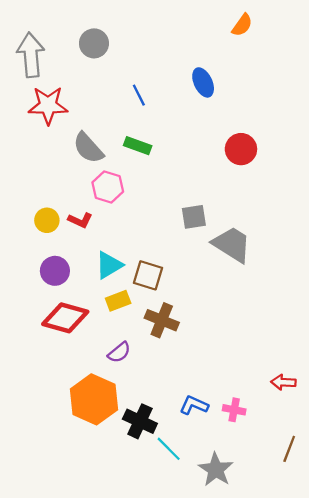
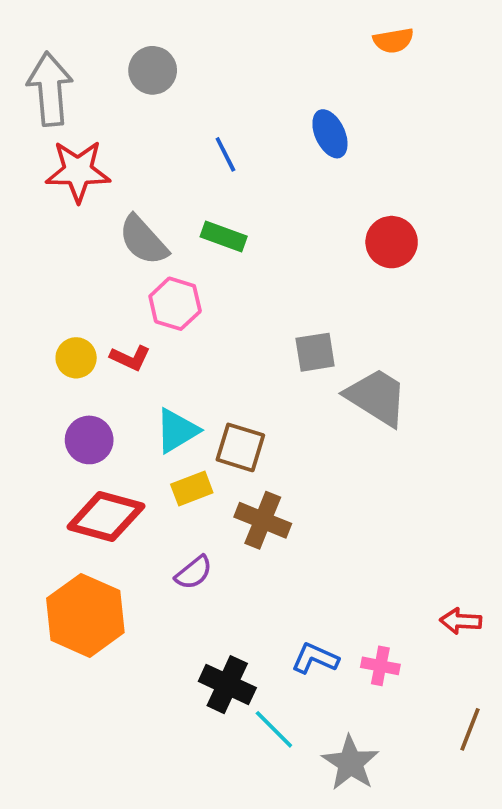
orange semicircle: (242, 25) -> (393, 40), turned 45
orange hexagon: (94, 399) -> (85, 615), moved

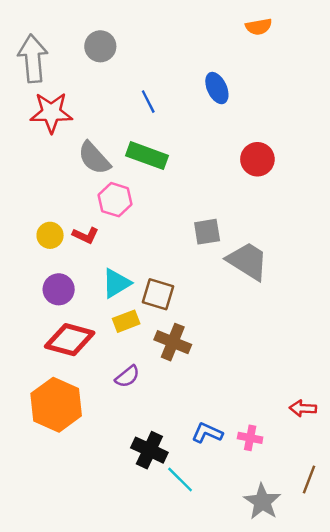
green rectangle: (224, 236) -> (147, 156), size x1.4
gray star: (351, 763) -> (262, 502), moved

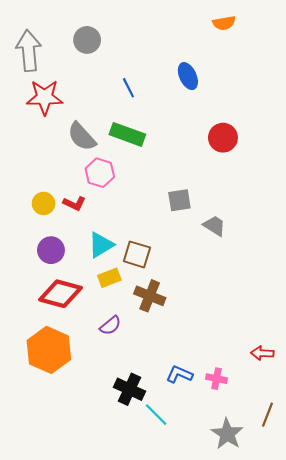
gray trapezoid: (248, 261) -> (214, 226), size x0.6

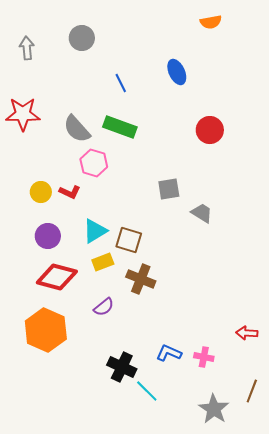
gray arrow: (29, 51) -> (27, 48), size x0.6
red star: (45, 97) -> (23, 114), moved

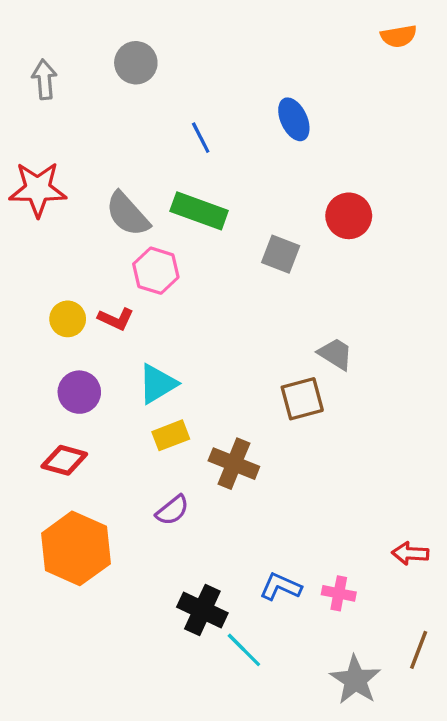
orange semicircle: (211, 22) -> (399, 36), moved
gray square: (169, 189) -> (281, 254), moved, turned 30
brown square: (129, 240) -> (302, 399), moved, turned -32
red diamond: (57, 277) -> (64, 460), moved, size x0.7

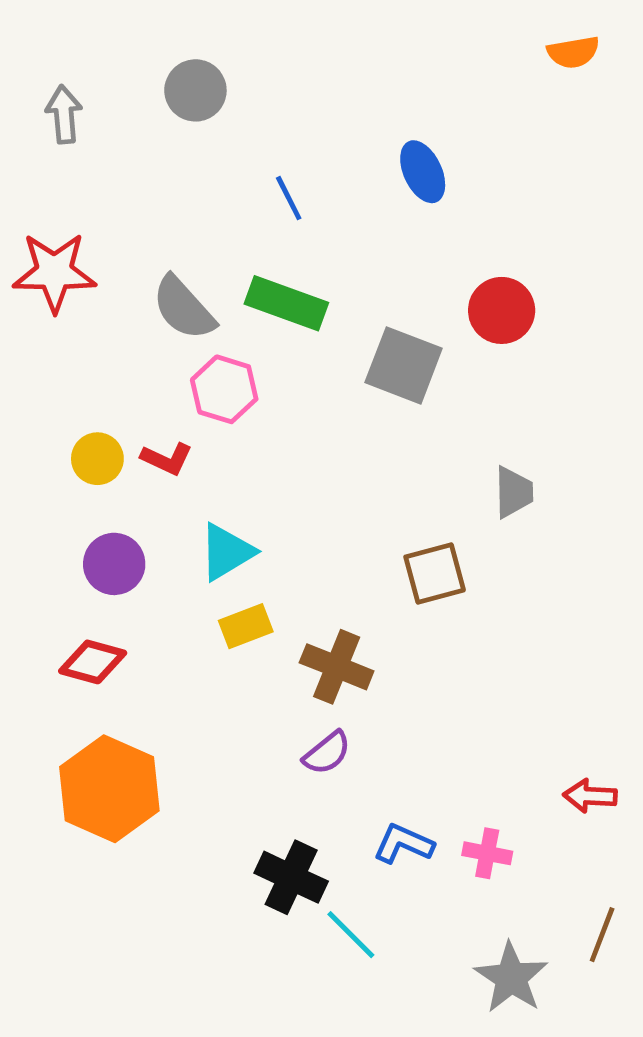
gray square: (281, 254) -> (404, 365), size x1.4
gray trapezoid: (335, 354) -> (514, 492), moved, turned 57
purple semicircle: (172, 510) -> (327, 753), moved

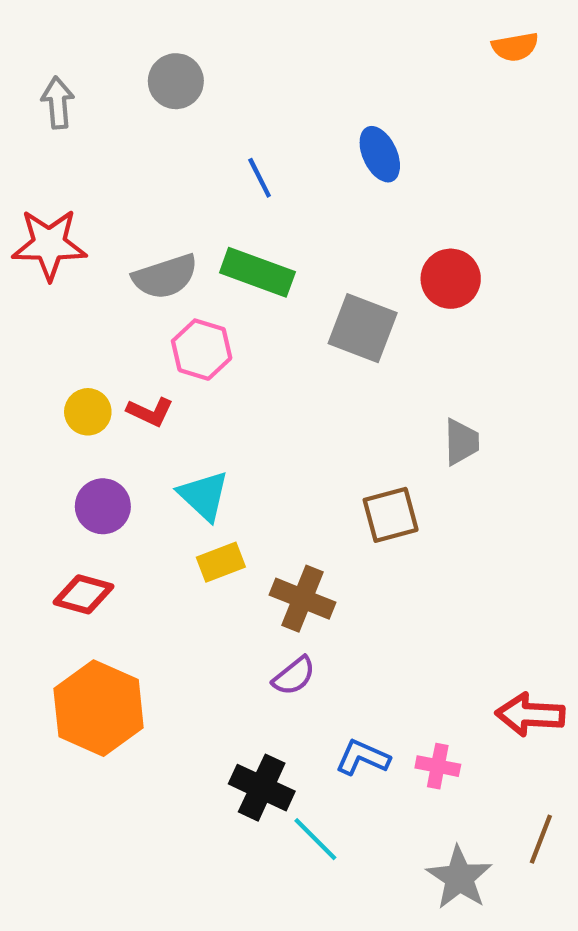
gray semicircle: (184, 308) -> (165, 277), turned -66
cyan triangle: (227, 552) -> (204, 496), turned -46
red arrow: (590, 796) -> (530, 715), size x1.4

